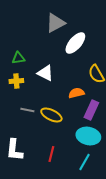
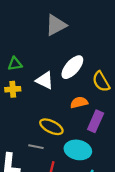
white ellipse: (75, 43) -> (72, 67), moved
gray line: (27, 110) -> (36, 147), moved
cyan ellipse: (88, 136) -> (78, 150), moved

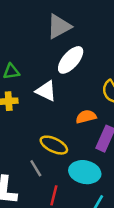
white ellipse: (72, 67) -> (71, 60), moved
gray line: (36, 147) -> (36, 168), turned 48

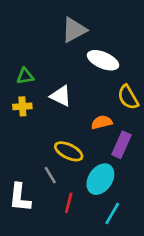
white ellipse: (71, 60) -> (103, 60), moved, turned 72
cyan ellipse: (85, 172) -> (100, 179), turned -68

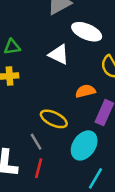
white triangle: (61, 96) -> (59, 54), moved
red line: (69, 203) -> (39, 168), moved

